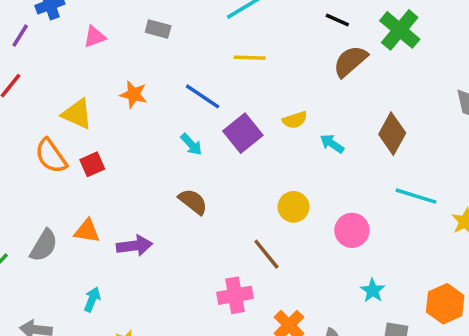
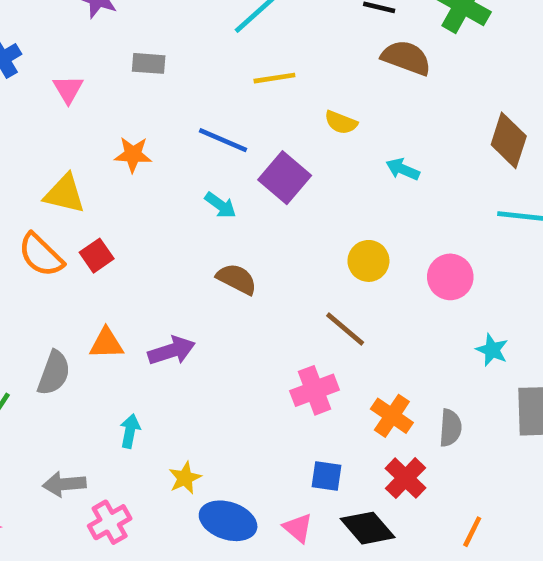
pink triangle: (95, 37) -> (68, 89), turned -30
brown semicircle: (350, 61) -> (406, 58), turned 72
yellow semicircle: (295, 120) -> (341, 122), moved, turned 50
brown diamond: (392, 134) -> (509, 140), moved

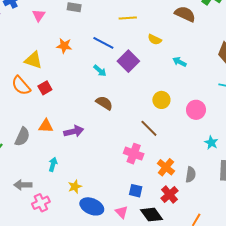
pink cross: (315, 390) -> (134, 154), turned 36

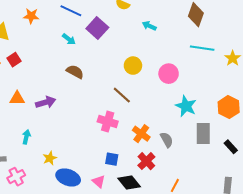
cyan star: (211, 143) -> (186, 106), size x1.5
gray semicircle: (191, 175) -> (167, 140), turned -35

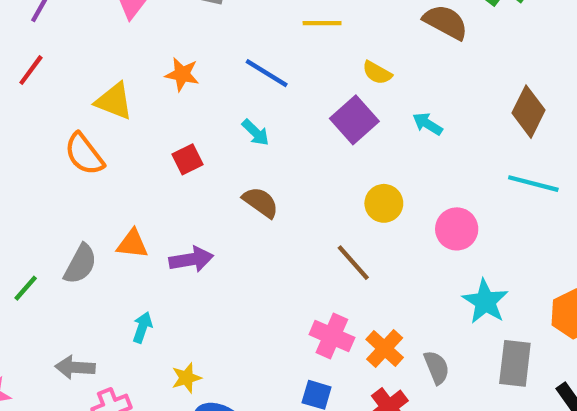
purple square: (97, 28) -> (354, 120), moved
red square: (14, 60) -> (188, 159), moved
pink cross: (108, 121) -> (332, 336), moved

